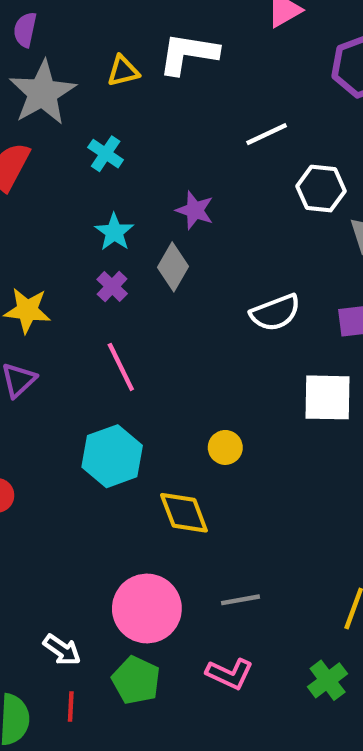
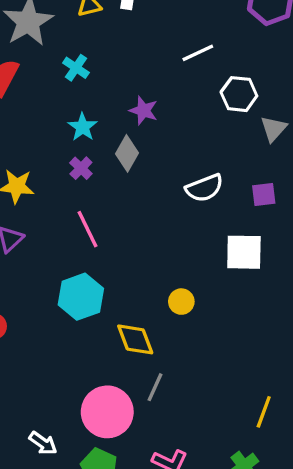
yellow circle: (225, 447) -> (181, 302), moved
gray line: (240, 600) -> (155, 387), moved, turned -56

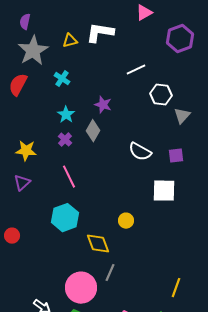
white semicircle: (204, 188) -> (140, 152), turned 50

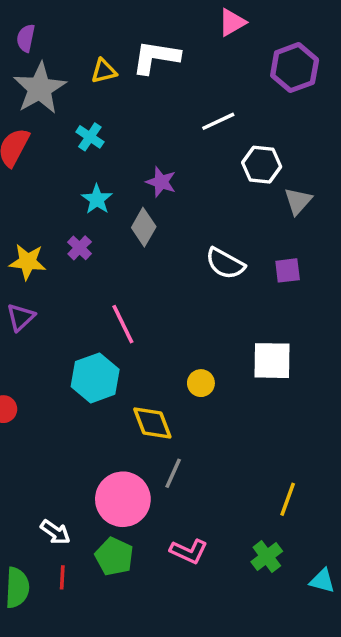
purple cross: (65, 140) -> (80, 248), moved
pink line: (69, 177) -> (123, 324), moved
white square: (164, 191) -> (272, 361), moved

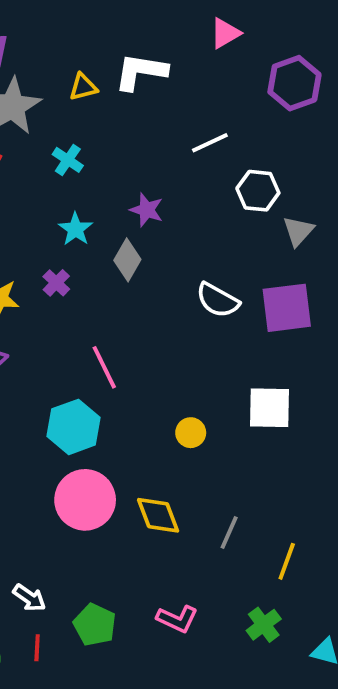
purple square: (288, 270) -> (287, 308), size x1.8
yellow diamond: (152, 423) -> (158, 515), moved
gray line: (173, 473) -> (229, 533), moved
pink circle: (123, 499) -> (85, 500), moved

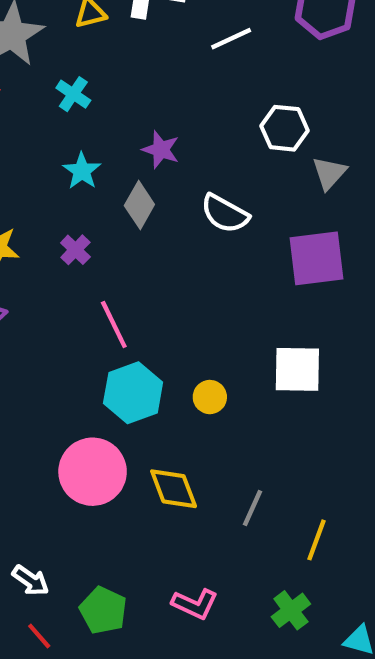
white line: (210, 143) -> (231, 39), moved
purple cross: (56, 283) -> (75, 250), moved
white semicircle: (218, 300) -> (225, 214), moved
cyan hexagon: (74, 427) -> (133, 393), moved
red line: (37, 648) -> (39, 636), turned -44

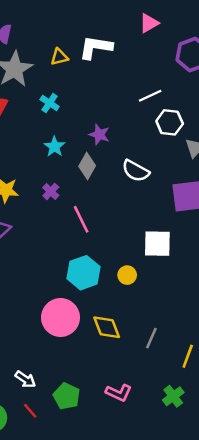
white line: (231, 39) -> (150, 96), moved
pink line: (114, 324) -> (81, 219), moved
white square: (297, 369) -> (157, 244), moved

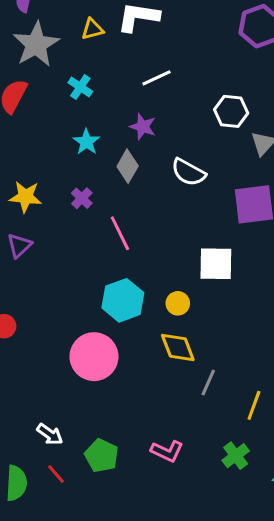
white line: (150, 96) -> (156, 78), moved
yellow diamond: (107, 327) -> (178, 348), moved

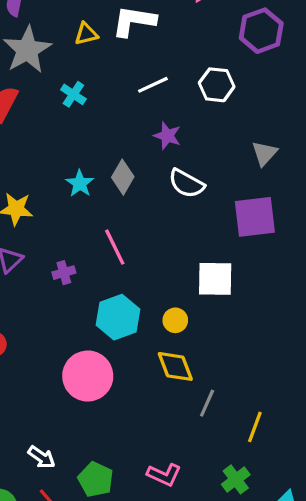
white hexagon: (231, 111) -> (217, 85), moved
purple star: (143, 127) -> (167, 136), moved
cyan star: (86, 142) -> (80, 183), moved
purple cross: (82, 198) -> (64, 273), moved, turned 30

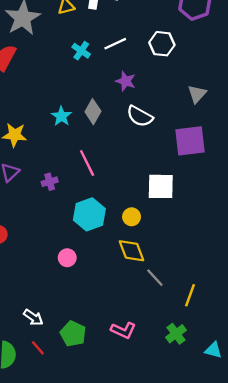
cyan cross: (73, 94) -> (81, 51), moved
pink circle: (88, 376) -> (67, 258), size x0.5
gray line: (207, 403) -> (155, 278), turned -66

